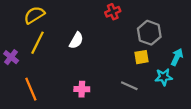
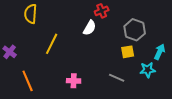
yellow semicircle: (34, 15) -> (31, 14), turned -54
white semicircle: (76, 40) -> (90, 28), moved
yellow line: (38, 43) -> (52, 44), moved

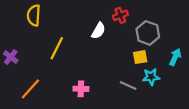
red cross: (102, 11) -> (120, 15), moved
cyan star: (148, 70) -> (151, 77), moved
orange line: (28, 81) -> (30, 89), turned 65

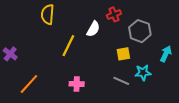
yellow semicircle: (34, 15) -> (48, 14), moved
yellow line: (57, 48) -> (68, 46), moved
yellow square: (140, 57) -> (123, 54), moved

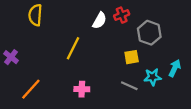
yellow semicircle: (48, 14) -> (35, 15), moved
white semicircle: (93, 29) -> (99, 21), moved
cyan arrow: (166, 54) -> (175, 68), moved

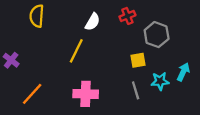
white semicircle: (99, 21) -> (93, 22), moved
gray line: (129, 86) -> (136, 90), turned 49
pink cross: (82, 89) -> (86, 94), size x1.5

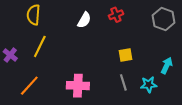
gray hexagon: (157, 35) -> (164, 19), moved
yellow line: (76, 51) -> (40, 46), moved
cyan star: (160, 81) -> (149, 85), moved

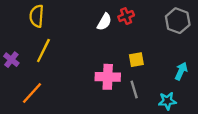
white semicircle: (84, 20) -> (104, 22), moved
cyan star: (149, 85) -> (167, 101), moved
pink cross: (78, 86) -> (108, 77), moved

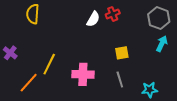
yellow line: (43, 50) -> (49, 64), moved
cyan arrow: (181, 71) -> (162, 44), moved
pink cross: (108, 77) -> (83, 74), moved

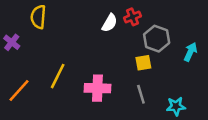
gray hexagon: (159, 18) -> (157, 39), moved
purple cross: (10, 53) -> (12, 42), moved
orange line: (29, 83) -> (19, 91), moved

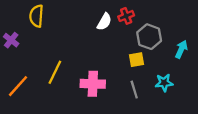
cyan star: (176, 106) -> (164, 83), moved

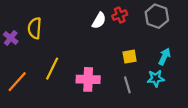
yellow semicircle: (36, 16) -> (35, 28), moved
gray hexagon: (149, 37) -> (157, 16), moved
cyan arrow: (181, 49) -> (164, 57), moved

